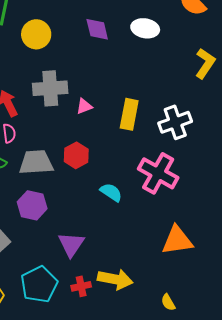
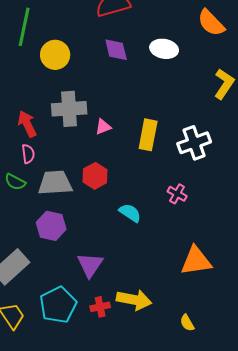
pink cross: (158, 173) -> (177, 194), size x0.5

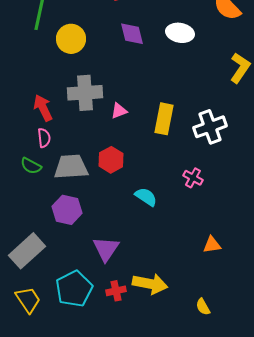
orange triangle: (196, 261) -> (212, 245), size x0.6

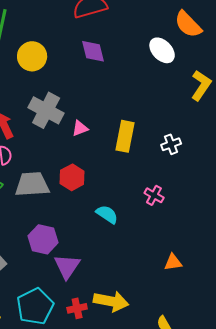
white ellipse: (180, 33) -> (162, 50), moved, turned 36
gray cross: (85, 93) -> (46, 110), turned 32
white cross: (210, 127) -> (171, 144), size x0.6
purple hexagon: (67, 210) -> (43, 239), moved

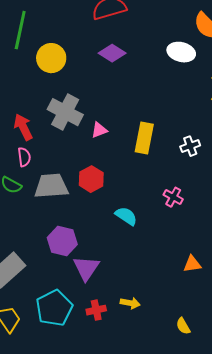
white ellipse: (162, 50) -> (181, 52), turned -32
purple diamond: (93, 51) -> (112, 53), turned -44
yellow arrow: (111, 301) -> (130, 303), size x0.6

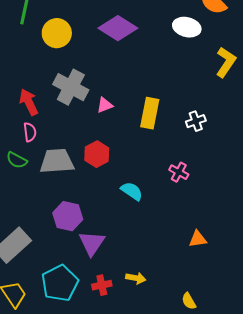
purple diamond: (112, 53) -> (118, 28), size x1.4

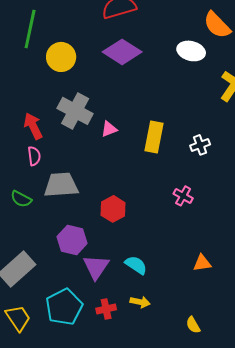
red hexagon: (97, 154) -> (113, 209), moved
green semicircle: (17, 160) -> (21, 199), moved
cyan semicircle: (132, 191) -> (136, 265), moved

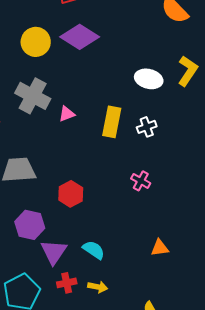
white ellipse: (191, 51) -> (149, 79), moved
yellow circle: (61, 57) -> (36, 42), moved
white cross: (200, 145) -> (147, 127), moved
red cross: (106, 309) -> (67, 283), moved

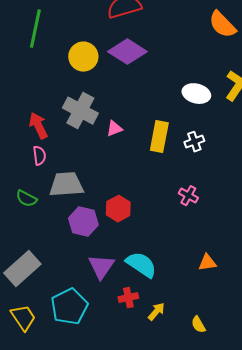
purple hexagon: (30, 225) -> (83, 222), moved
cyan semicircle: (94, 250) -> (141, 265), size x1.4
red cross: (67, 283) -> (128, 298), moved
yellow arrow: (98, 287) -> (156, 312), moved, turned -60

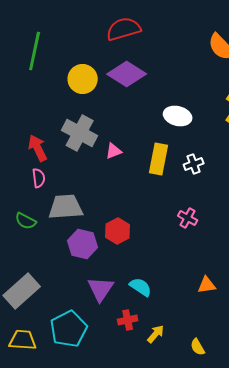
white ellipse: (196, 94) -> (178, 116), moved
cyan semicircle: (141, 265) -> (141, 287), size x0.7
yellow trapezoid: (23, 318) -> (23, 340), turned -52

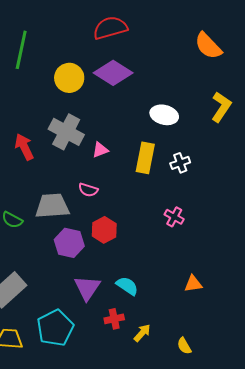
pink semicircle: (39, 178) -> (88, 190), moved, turned 114

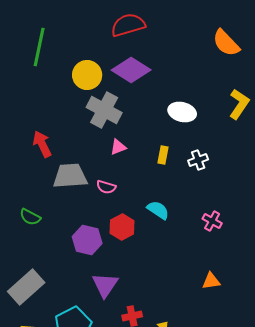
gray cross: (66, 132) -> (104, 110), moved
yellow rectangle: (145, 158) -> (163, 155), size x0.6
gray trapezoid: (52, 206) -> (70, 176), moved
pink cross: (174, 217) -> (212, 221), moved
cyan semicircle: (127, 286) -> (158, 210), moved

